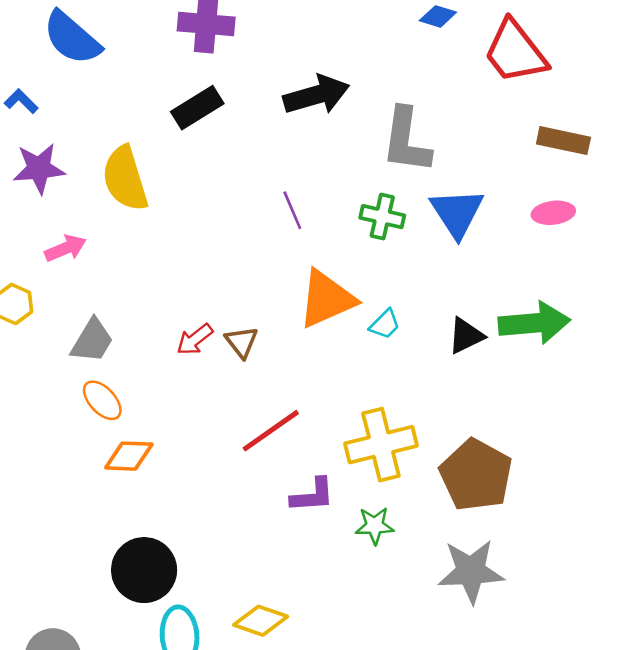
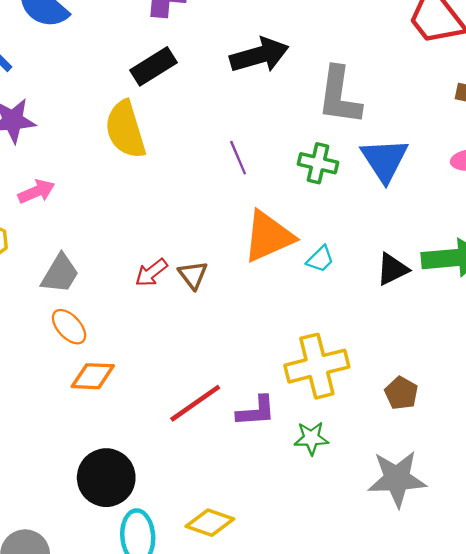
yellow semicircle: (125, 179) -> (125, 130), moved
red line: (271, 431) -> (195, 403), moved
brown pentagon: (476, 475) -> (401, 393), size x0.5

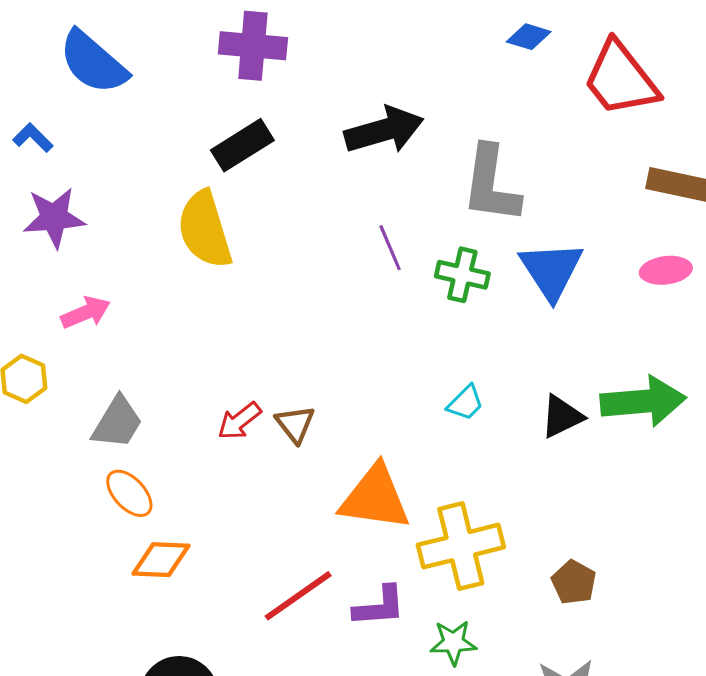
purple line: (238, 158) -> (390, 248), moved
orange triangle: (268, 237) -> (375, 498), moved, turned 32

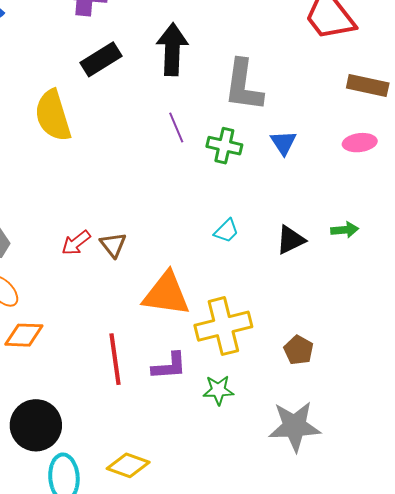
black arrow: (384, 130) -> (172, 49), turned -72
black rectangle: (242, 145) -> (101, 59), moved
blue triangle: (551, 270) -> (283, 143), size x0.6
green arrow: (643, 401) -> (345, 230), size x0.5
red line: (298, 596) -> (115, 359), turned -63

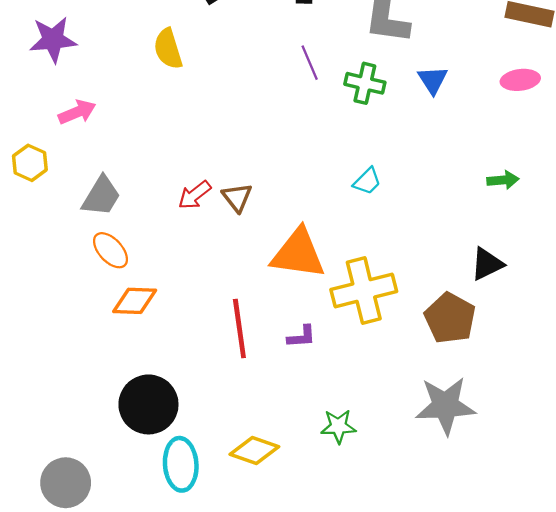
yellow semicircle: (53, 116) -> (168, 49), size x0.7
black triangle: (291, 240) -> (487, 264), moved
brown pentagon: (299, 350) -> (450, 318), size x1.5
purple L-shape: (169, 366) -> (302, 337), size x0.7
green star: (218, 390) -> (338, 426), moved

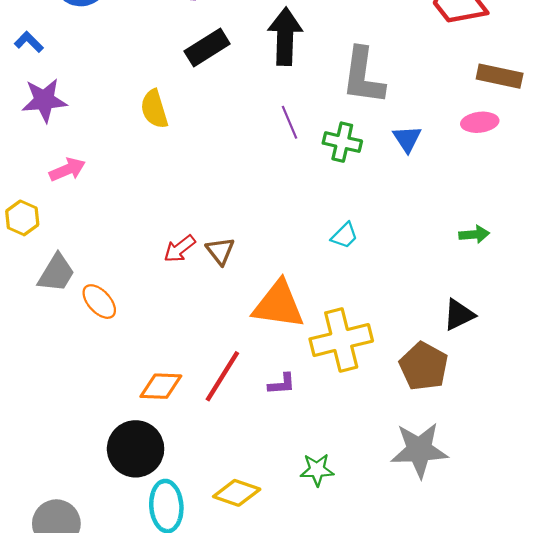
pink ellipse: (520, 80) -> (480, 122), moved
gray trapezoid: (101, 196) -> (56, 273), moved
orange diamond: (135, 301) -> (161, 386), moved
red line: (239, 329) -> (222, 376), turned 40

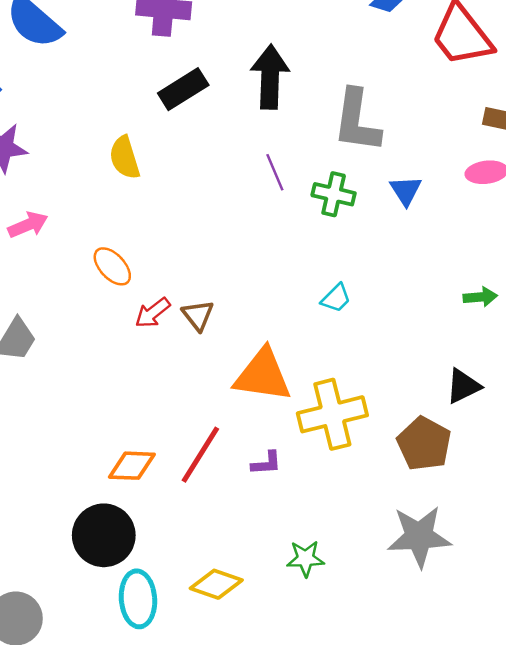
orange ellipse: (99, 302) -> (112, 266), moved

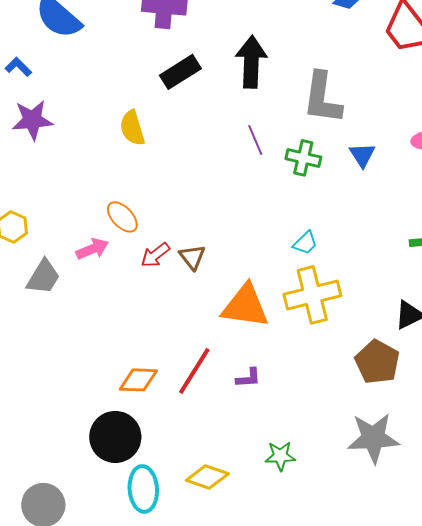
pink arrow: (28, 225) -> (92, 249), moved
yellow cross: (332, 414) -> (312, 295), moved

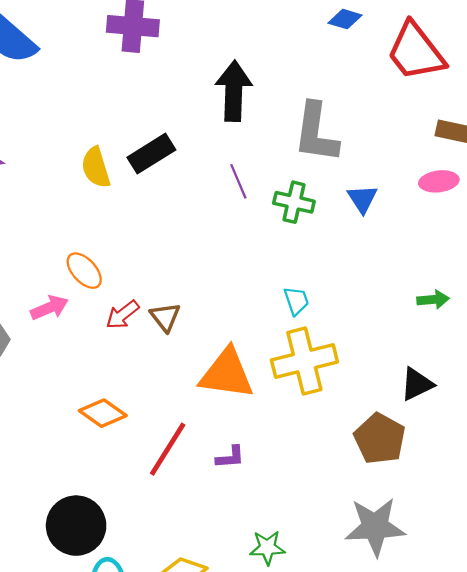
black rectangle: (180, 72) -> (151, 154), moved
cyan trapezoid: (305, 243) -> (296, 301), turned -64
orange diamond: (138, 380) -> (103, 413), moved, turned 33

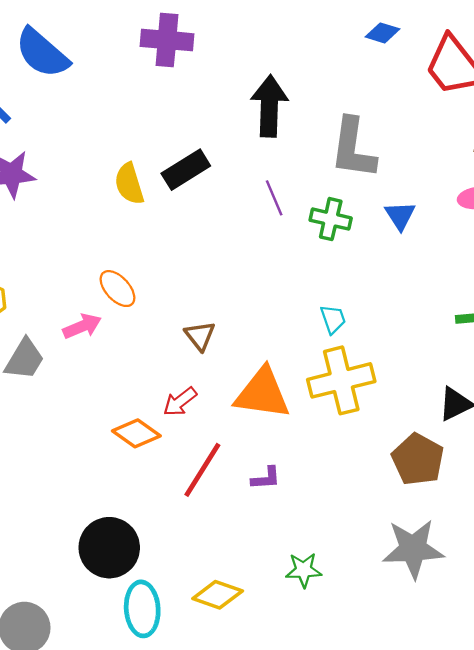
red arrow: (122, 315) -> (180, 402), moved

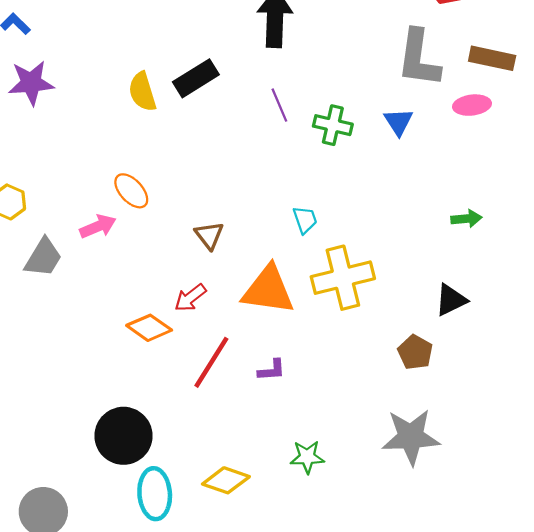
gray L-shape: (353, 148) -> (419, 58), moved
cyan trapezoid: (333, 319) -> (305, 220), moved
brown pentagon: (418, 459) -> (415, 352), size x0.7

